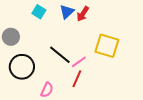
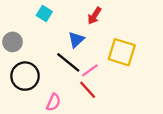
blue triangle: (67, 12) -> (76, 40), moved
red line: (77, 79) -> (88, 90), turned -66

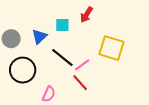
cyan square: (44, 13) -> (62, 25), moved, turned -32
blue triangle: (76, 40) -> (39, 37), moved

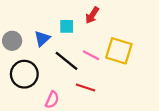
pink line: (82, 65) -> (91, 55), moved, turned 63
red line: (80, 83) -> (85, 88), turned -30

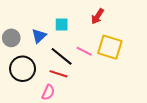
red arrow: (92, 15) -> (98, 16), moved
red line: (85, 88) -> (58, 74), moved

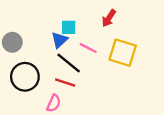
blue triangle: (39, 36) -> (59, 40), moved
pink line: (84, 51) -> (88, 48), moved

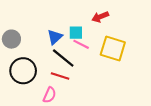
red arrow: (109, 18) -> (100, 17), turned 35
cyan square: (69, 27) -> (76, 33), moved

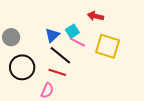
red arrow: (100, 17) -> (96, 16), turned 35
cyan square: (76, 33) -> (72, 31), turned -32

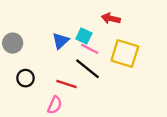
cyan square: (72, 31) -> (84, 36), turned -32
black line: (60, 55) -> (87, 69), moved
black circle: (22, 67) -> (25, 78), size x0.6

